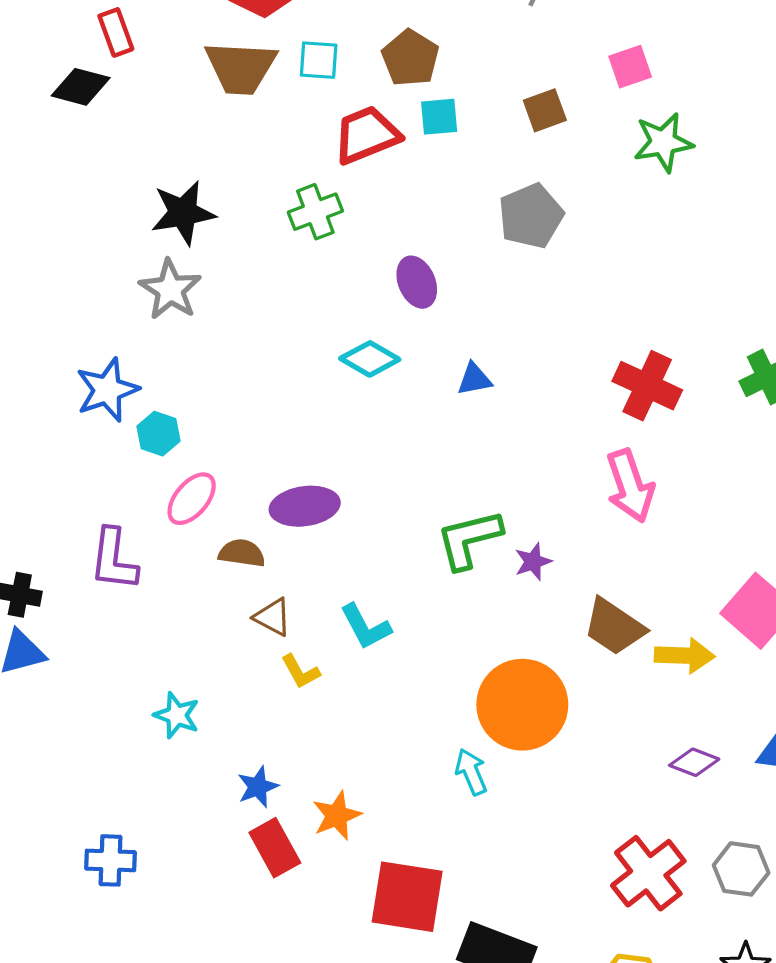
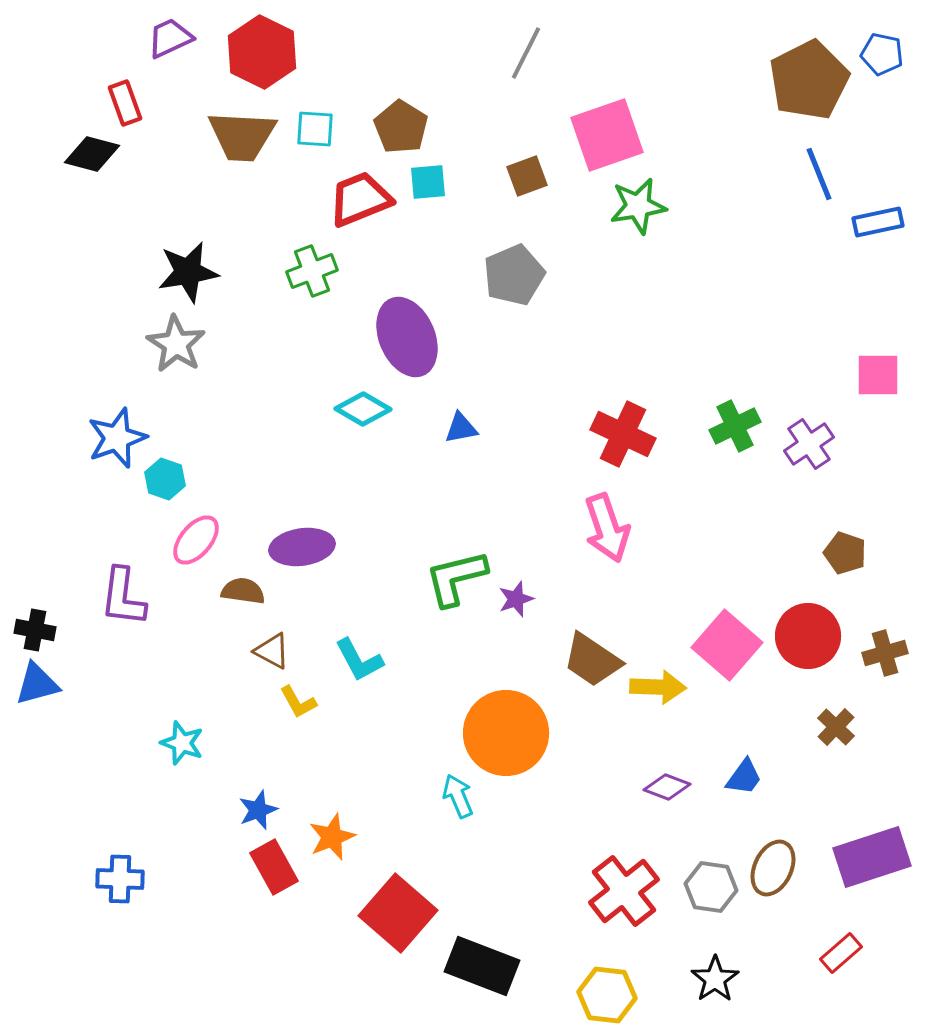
pink square: (630, 67) -> (607, 135), size x1.8
purple ellipse: (417, 282) -> (407, 337), size x1.6
red square: (407, 897) -> (398, 913), turned 32

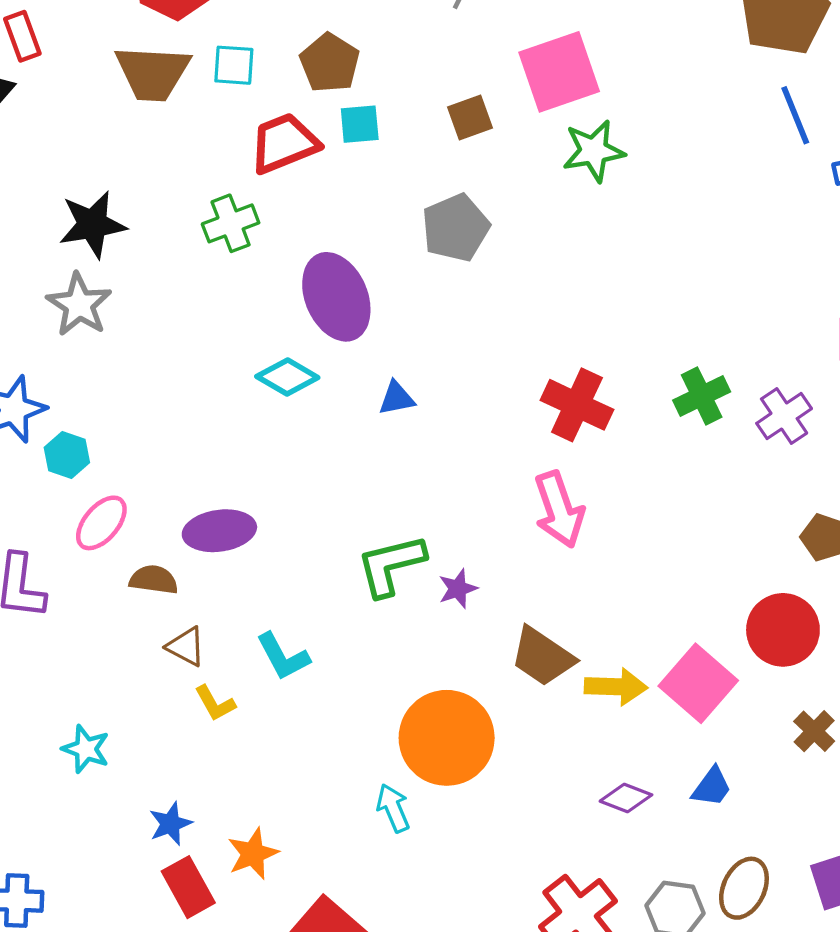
pink square: (727, 645) -> (698, 683), moved

